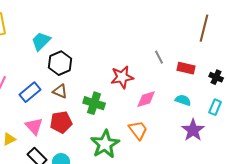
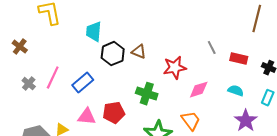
cyan trapezoid: (41, 41) -> (94, 32), turned -40
brown triangle: (60, 91) -> (139, 52), moved
pink triangle: (34, 126) -> (87, 117), turned -42

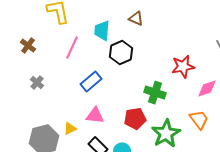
brown triangle: (139, 52) -> (136, 19), moved
pink line: (53, 78) -> (72, 48), moved
red pentagon: (114, 113) -> (135, 119), moved

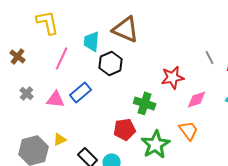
brown triangle: (136, 19) -> (126, 29), size x1.8
pink triangle: (95, 116) -> (56, 99), moved

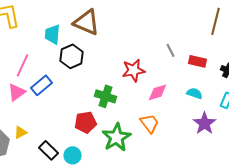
pink line: (62, 58) -> (22, 65), moved
pink triangle: (56, 99) -> (16, 92), turned -42

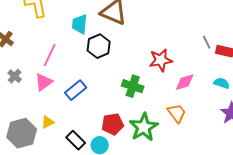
gray line: (170, 50) -> (207, 42), moved
blue rectangle: (42, 85) -> (76, 90), moved
red pentagon: (86, 122) -> (113, 124), moved

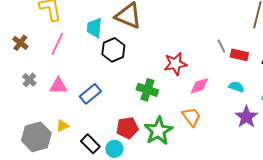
pink line: (50, 55) -> (57, 44), moved
pink triangle: (44, 82) -> (58, 86), turned 36

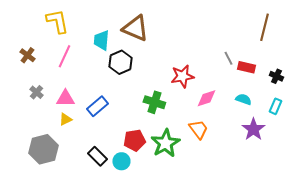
yellow triangle: (62, 126) -> (65, 119), moved

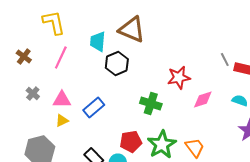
orange trapezoid: (198, 129) -> (195, 148), moved

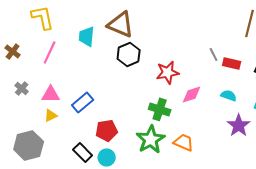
black hexagon: (117, 64) -> (129, 54), moved
green cross: (151, 104) -> (160, 109), moved
red pentagon: (131, 142) -> (107, 130), moved
orange trapezoid: (195, 148) -> (184, 142), turned -30

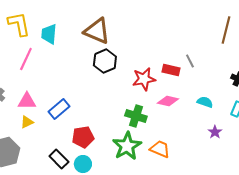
cyan trapezoid: (87, 36) -> (49, 34), moved
red rectangle: (232, 63) -> (171, 70), moved
pink diamond: (192, 94) -> (168, 101), turned 30
purple star: (239, 125) -> (215, 132), size x0.6

